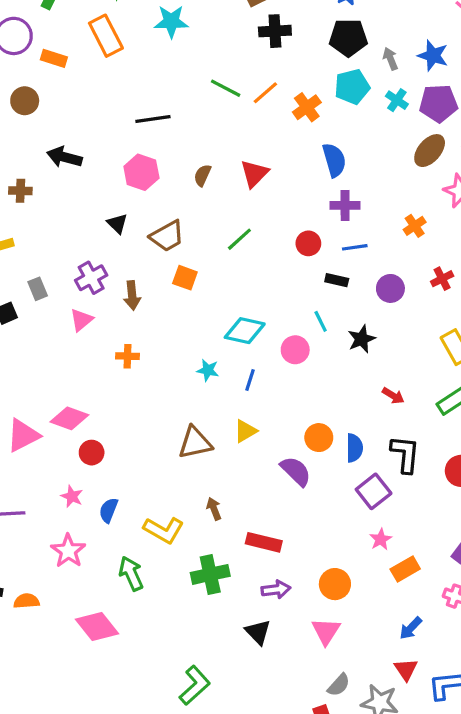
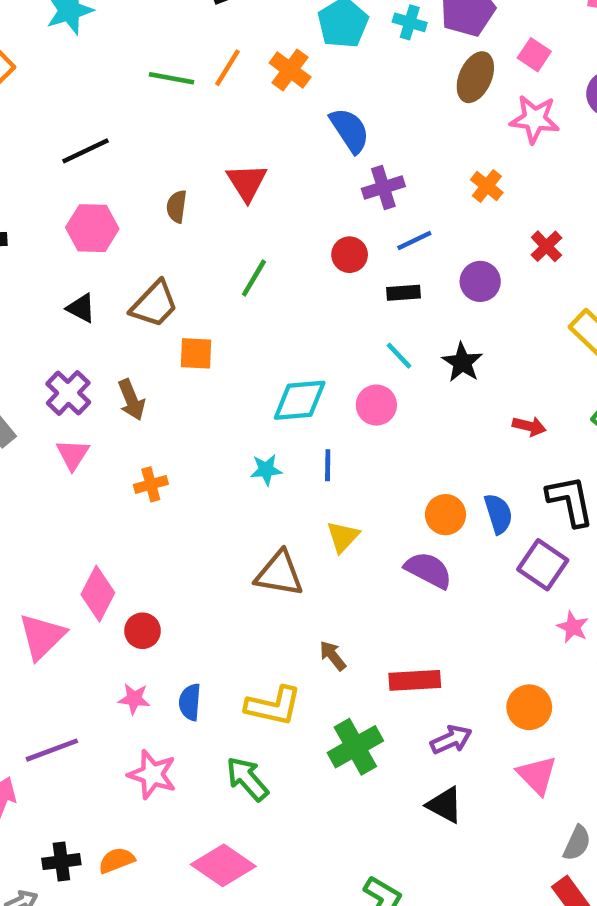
pink diamond: (69, 418) -> (98, 594), turned -66
brown triangle: (195, 443) -> (279, 574), turned 39

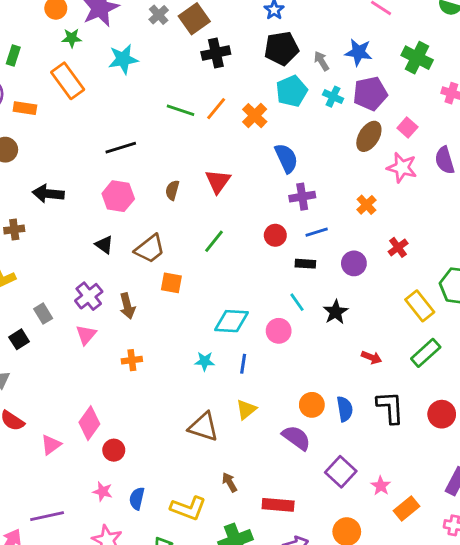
purple square: (543, 565) -> (341, 472), moved
pink triangle: (42, 636) -> (51, 445), size x0.7

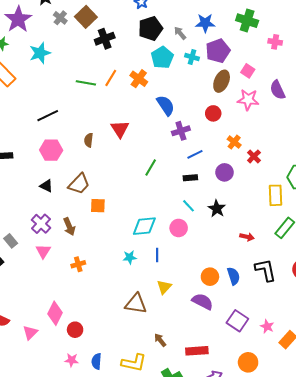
orange cross: (366, 205) -> (234, 142), moved
red circle: (275, 235) -> (213, 113), moved
green line: (214, 241) -> (151, 167), moved
yellow rectangle: (420, 306) -> (275, 195), turned 45

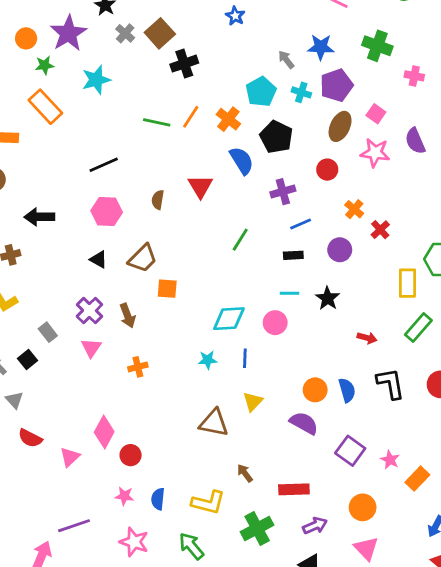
black pentagon: (150, 28) -> (276, 137), moved, turned -30
blue semicircle: (166, 105) -> (242, 161), moved
cyan line: (189, 206) -> (290, 293), turned -48

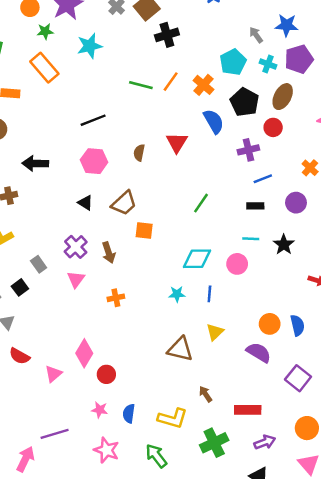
brown ellipse: (340, 126) -> (283, 97), moved
red circle: (327, 170) -> (273, 127), moved
green line: (240, 240) -> (201, 203), moved

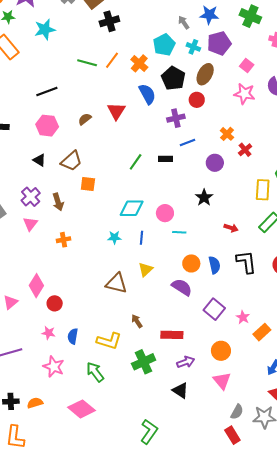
brown semicircle: (139, 153) -> (85, 119), turned 40
black rectangle: (255, 206) -> (165, 159), moved
cyan line: (251, 239) -> (179, 232), moved

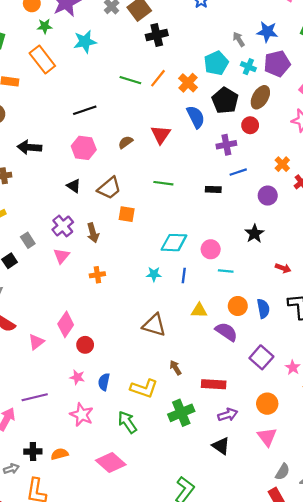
green line: (136, 162) -> (163, 183), moved, turned 60
yellow triangle: (146, 269) -> (199, 310), moved, turned 42

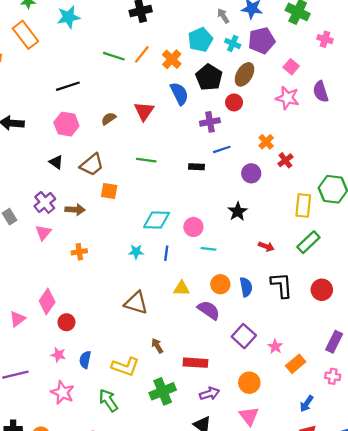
brown arrow: (93, 233) -> (75, 210), turned -72

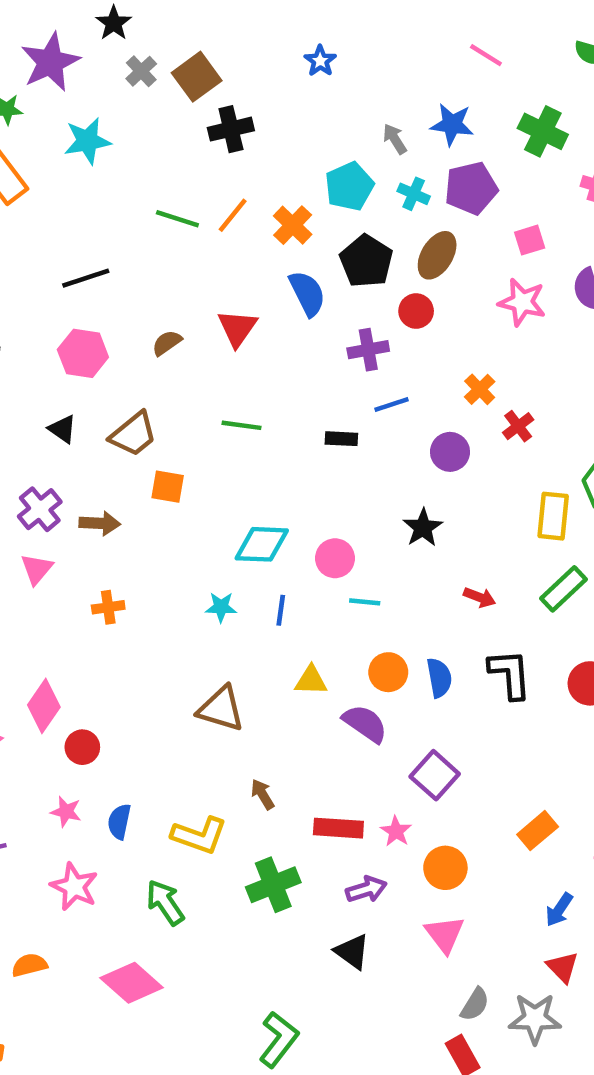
pink square: (291, 67) -> (530, 240), turned 32
pink star: (275, 346) -> (396, 831), moved

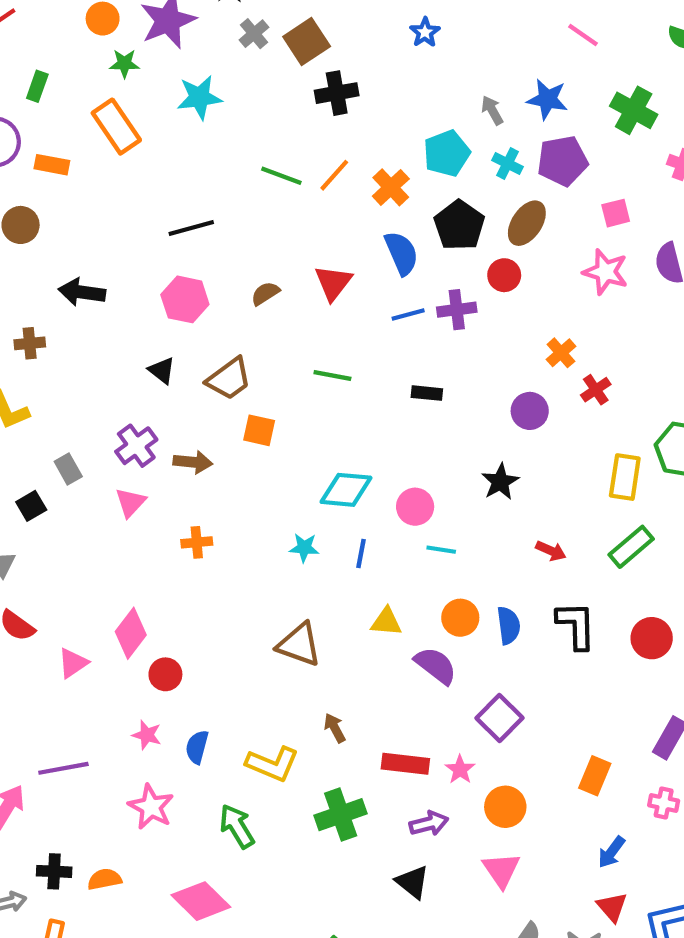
blue line: (392, 404) -> (408, 315), moved
orange rectangle: (538, 831) -> (595, 776), turned -30

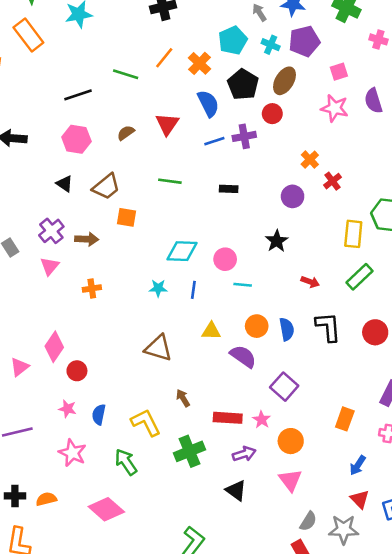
green line: (281, 176) -> (126, 74), moved
yellow L-shape: (272, 764) -> (146, 422), turned -136

